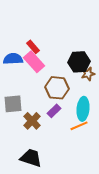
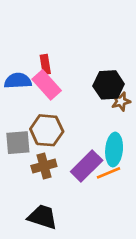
red rectangle: (33, 47) -> (45, 64), turned 32
brown hexagon: (57, 88) -> (47, 130), moved
purple rectangle: (54, 111) -> (87, 166), moved, size x1.6
brown cross: (32, 121) -> (44, 166), turned 30

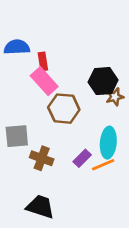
blue semicircle: (18, 81) -> (17, 47), moved
brown hexagon: (47, 130) -> (64, 109), moved
brown cross: (44, 166) -> (42, 158), turned 35
purple rectangle: (87, 166) -> (82, 158), size x0.6

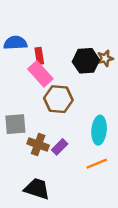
black hexagon: (103, 81) -> (86, 61), moved
brown star: (115, 97) -> (105, 58), moved
purple rectangle: (82, 158) -> (60, 147), moved
orange line: (103, 165) -> (97, 164), moved

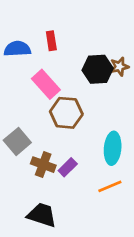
red rectangle: (39, 56) -> (51, 41), moved
gray square: (15, 124) -> (17, 141), turned -35

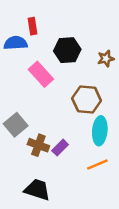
red rectangle: (51, 41) -> (32, 26), moved
black hexagon: (98, 69) -> (67, 50), moved
brown hexagon: (66, 113) -> (87, 99), moved

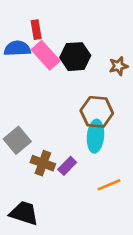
pink rectangle: (41, 74) -> (46, 55), moved
cyan ellipse: (100, 131) -> (96, 136), moved
black trapezoid: (37, 190) -> (24, 213), moved

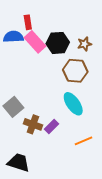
brown star: (118, 66) -> (85, 44), moved
brown hexagon: (97, 112) -> (75, 71), moved
cyan ellipse: (96, 136) -> (73, 104), turned -40

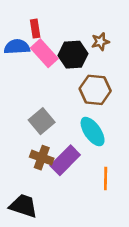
brown star: (85, 44) -> (100, 42), moved
gray square: (13, 107) -> (42, 121), moved
purple rectangle: (52, 126) -> (65, 160), size x1.6
orange line: (83, 141) -> (106, 178), turned -66

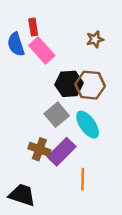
blue semicircle: (17, 47) -> (16, 44), turned -105
black hexagon: (73, 55) -> (69, 84), moved
gray square: (42, 121) -> (57, 115), moved
orange line: (106, 178) -> (83, 179), moved

